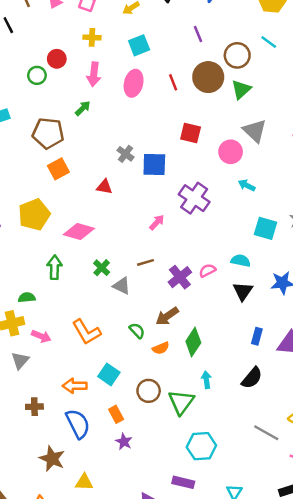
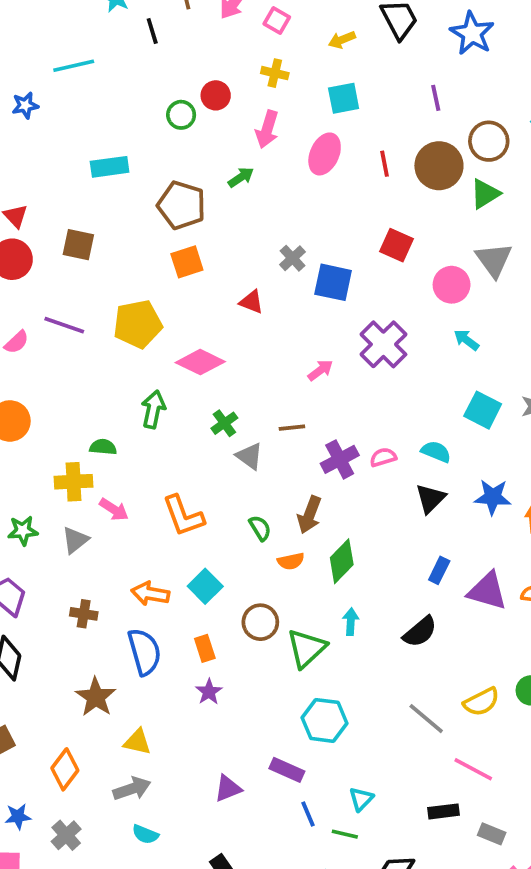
brown arrow: (167, 316) -> (309, 515), turned -45

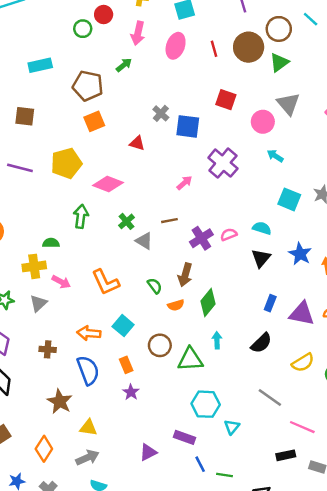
blue star: (493, 497) -> (300, 254), turned 30
green triangle: (306, 648) -> (190, 359), turned 44
yellow semicircle: (481, 702) -> (303, 363), moved
cyan triangle: (361, 799) -> (232, 427), moved

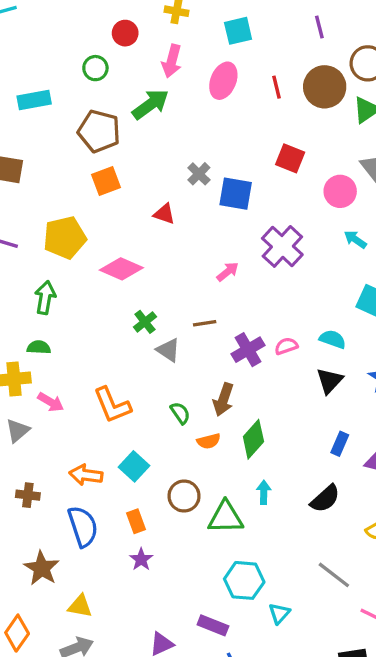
green circle: (83, 29) -> (95, 68), moved
green arrow: (124, 65) -> (150, 104), size x1.6
green arrow: (81, 216) -> (45, 298), moved

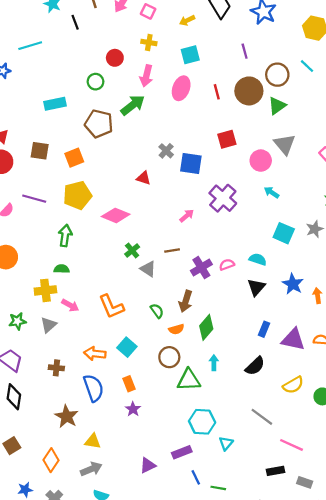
red square: (290, 158) -> (227, 139), turned -36
orange square: (106, 181) -> (74, 158), moved
brown circle: (184, 496) -> (169, 357), moved
purple rectangle: (213, 625) -> (182, 452), turned -42

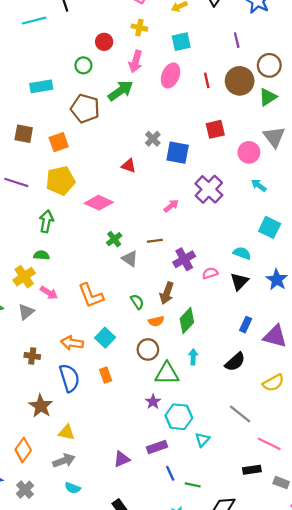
cyan line: (30, 46) -> (34, 21), moved
pink semicircle: (227, 265) -> (210, 273), moved
yellow cross: (45, 290) -> (24, 277), turned -30
purple star: (133, 409) -> (153, 402), moved

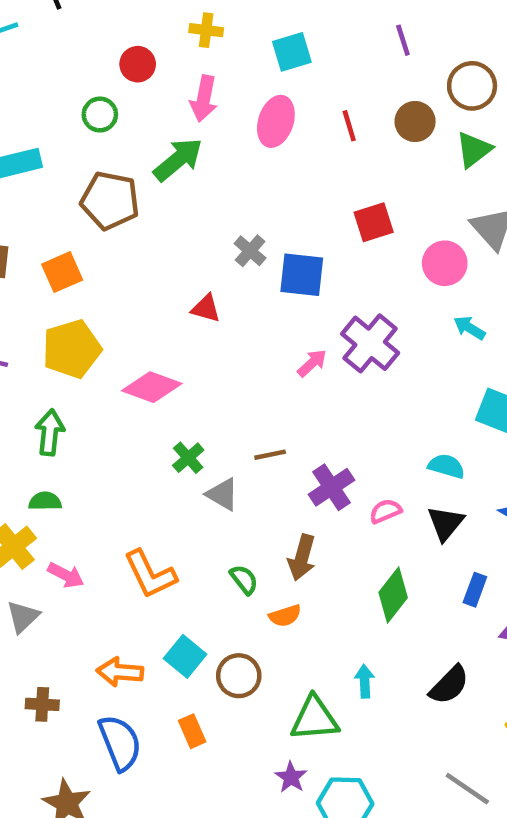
brown circle: (240, 81) -> (415, 122), size x0.7
pink arrow: (171, 206) -> (312, 363), moved
green diamond: (187, 320) -> (393, 595), moved
blue rectangle: (246, 325) -> (475, 590), moved
brown circle: (148, 349) -> (239, 676), moved

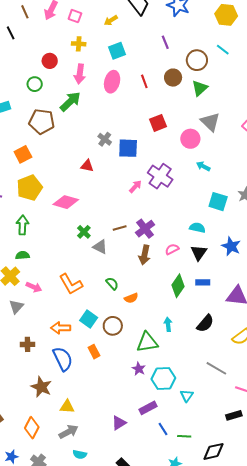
purple cross: (331, 487) -> (145, 229), moved
brown arrow: (302, 558) -> (145, 255), moved
blue rectangle: (475, 590) -> (203, 282), moved, turned 72

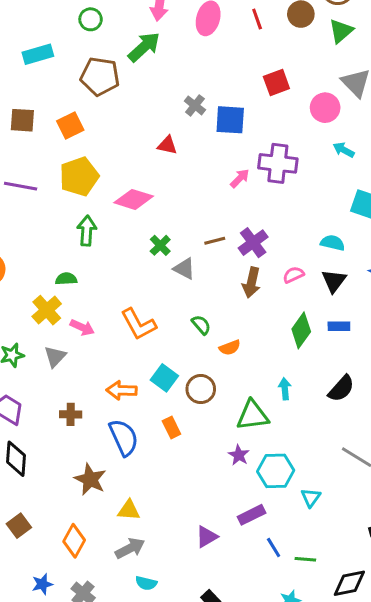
purple cross: (160, 176) -> (278, 163), turned -30
green arrow: (22, 225) -> (87, 231), moved

